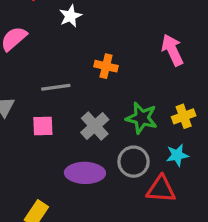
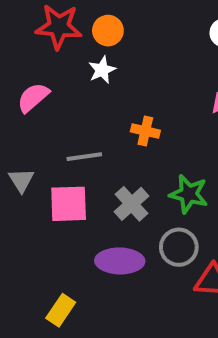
pink square: (43, 126) -> (69, 204), size x1.5

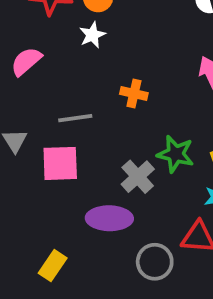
gray cross: (132, 204) -> (138, 177), moved
gray circle: (179, 247) -> (155, 262), moved

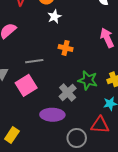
white star: (92, 35) -> (54, 17), moved
pink square: (60, 163) -> (26, 85), turned -30
yellow rectangle: (53, 266) -> (12, 135), moved

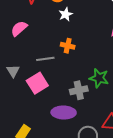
orange cross: (66, 48) -> (68, 46), moved
gray cross: (68, 92) -> (79, 90), turned 30

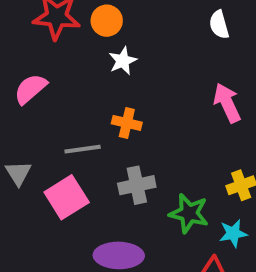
green star: (99, 78) -> (189, 213), moved
gray cross: (79, 90) -> (137, 185), moved

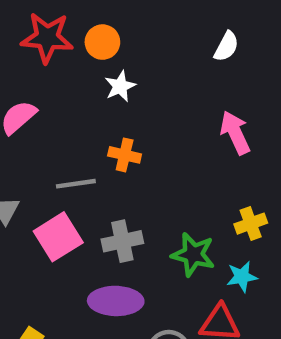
white semicircle: (219, 25) -> (226, 46), turned -136
gray cross: (137, 185) -> (122, 241), moved

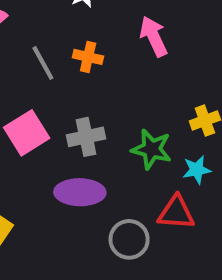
pink arrow: (235, 133) -> (154, 36), moved
gray line: (76, 184) -> (43, 63), moved, turned 69

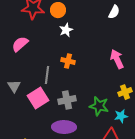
pink arrow: (154, 36) -> (117, 59), moved
gray line: (43, 63) -> (47, 75), moved, turned 36

